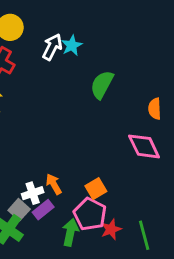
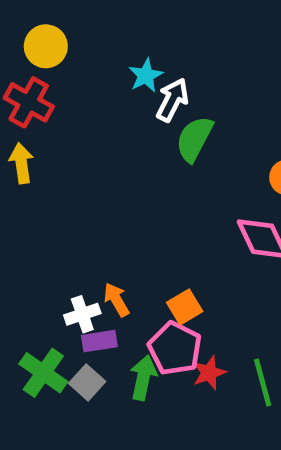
white arrow: (52, 47) -> (172, 100), moved
gray square: (19, 210) -> (87, 382), moved
purple rectangle: (43, 210) -> (99, 341), turned 30

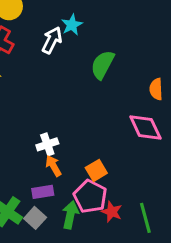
white arrow: (172, 100) -> (52, 40), moved
white cross: (82, 314) -> (47, 144), moved
red star: (209, 373) -> (112, 212), turned -30

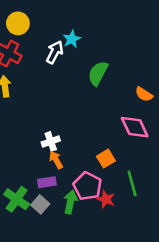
orange semicircle: (156, 89) -> (144, 94), turned -54
orange square: (96, 170) -> (106, 159), moved
green line: (145, 218) -> (132, 183), moved

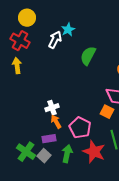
orange square: (106, 159) -> (107, 112), moved, turned -32
pink pentagon: (87, 186) -> (80, 128), moved
red star: (106, 199) -> (94, 152), size x1.6

